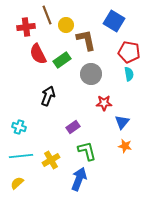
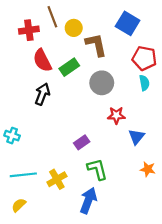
black arrow: (48, 96) -> (42, 94), moved
cyan cross: (19, 127) -> (12, 136), moved
orange star: (125, 146) -> (148, 169), moved

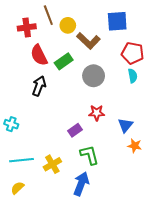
blue square: (128, 23) -> (117, 21), turned -35
brown L-shape: (96, 45) -> (88, 41), turned 145
red star: (116, 115) -> (97, 113), moved
orange star: (148, 169) -> (135, 146), moved

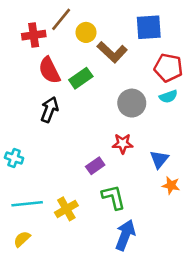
brown line: (48, 15) -> (61, 19), turned 60
gray circle: (94, 76) -> (132, 103), moved
cyan semicircle: (133, 76) -> (168, 97), turned 80
blue arrow: (81, 184) -> (125, 235), moved

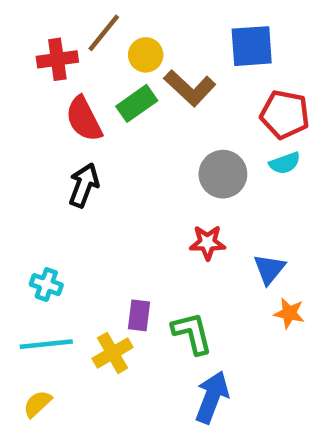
green rectangle: (81, 78) -> (137, 103), moved
cyan cross: (14, 158) -> (46, 285), moved
purple rectangle: (95, 166) -> (139, 315), moved, turned -48

